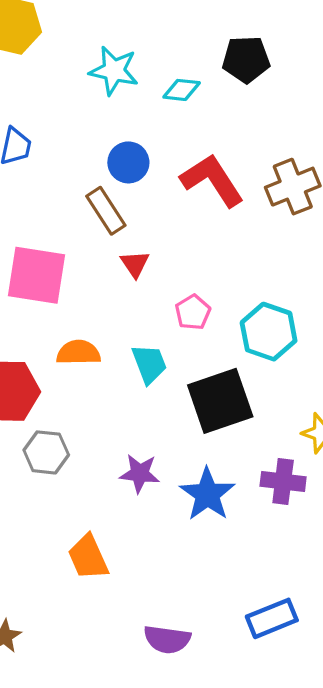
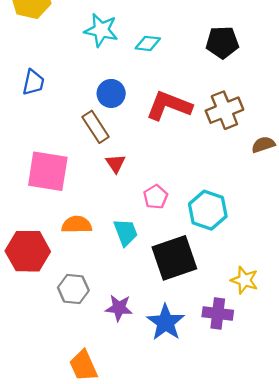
black pentagon: (246, 59) -> (222, 42), moved
red L-shape: (212, 180) -> (169, 106), turned -36
gray hexagon: (46, 452) -> (73, 289), moved

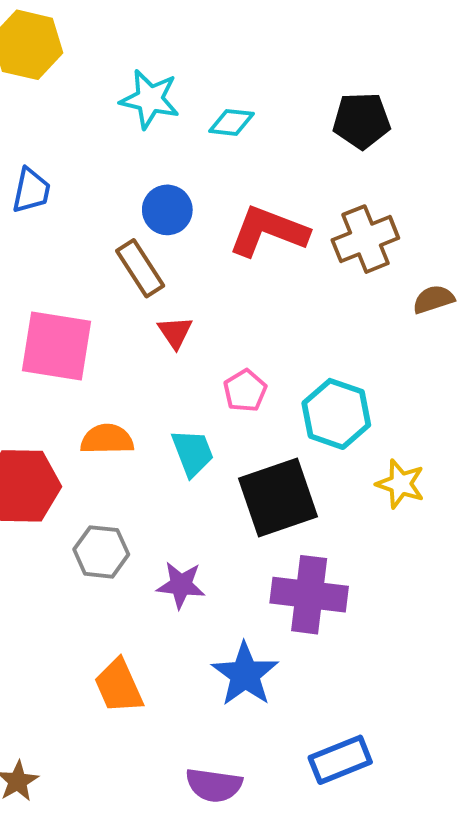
yellow star: (244, 280) -> (400, 484), moved
purple cross: (218, 313) -> (309, 595), moved, size x1.4
blue star: (166, 322) -> (245, 674), moved

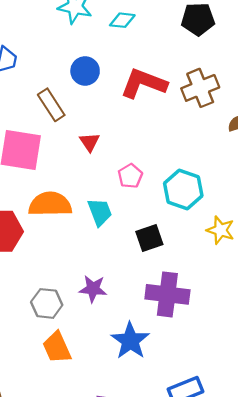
brown rectangle: (140, 268) -> (51, 105), moved
orange semicircle: (107, 439) -> (50, 204), size x1.4
black square: (278, 497) -> (149, 238), size x0.6
gray hexagon: (101, 552) -> (47, 303), moved

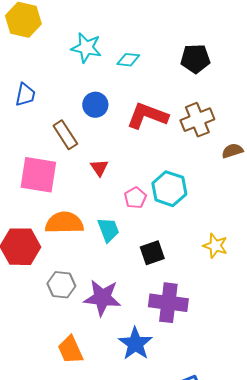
cyan hexagon: (183, 189) -> (169, 189), moved
purple star: (93, 289) -> (102, 298), size x1.5
gray hexagon: (47, 303) -> (61, 285), moved

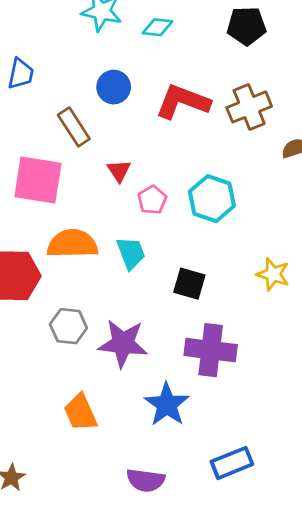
pink pentagon: (135, 198) -> (152, 200), moved
black square: (152, 253) -> (189, 284), turned 35

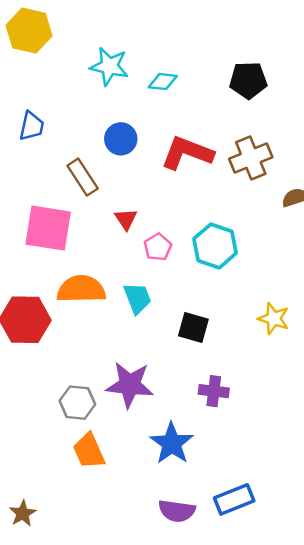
gray hexagon: (68, 326) -> (77, 403), moved
purple cross: (211, 350) -> (214, 391), size x0.6
purple semicircle: (146, 480) -> (177, 511), moved

